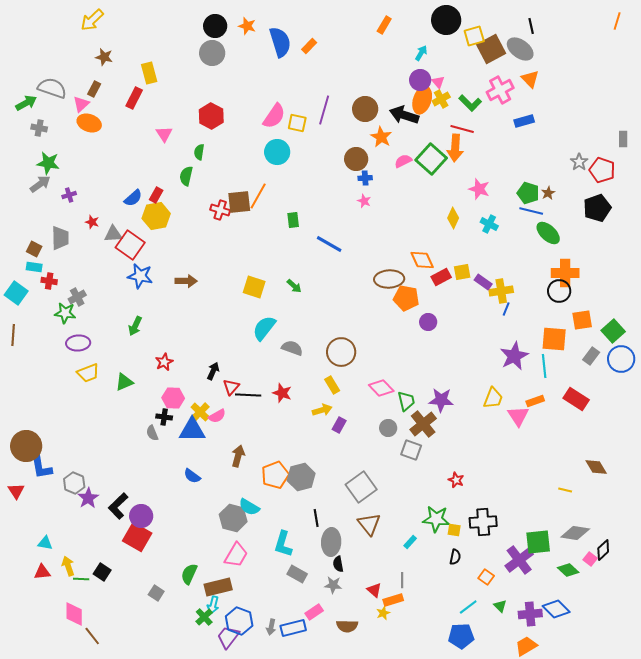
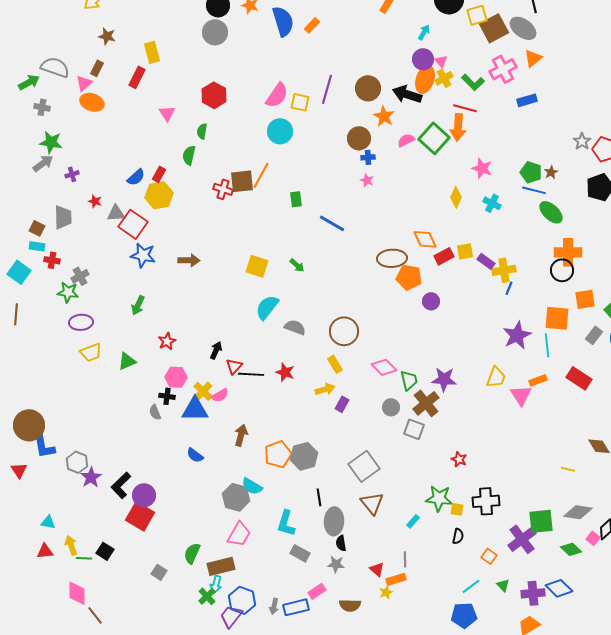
orange triangle: (530, 79) -> (533, 58), turned 36

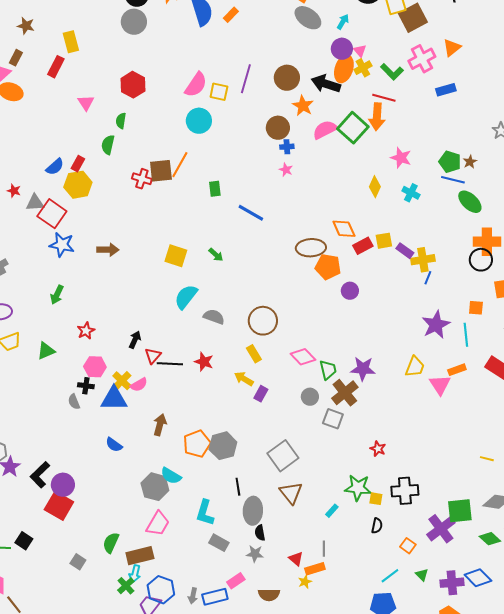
gray ellipse: (523, 28) -> (308, 18), moved
pink semicircle: (406, 140) -> (325, 130), size x1.4
orange square: (557, 318) -> (476, 308), size x0.6
yellow arrow: (325, 389) -> (244, 379), turned -132

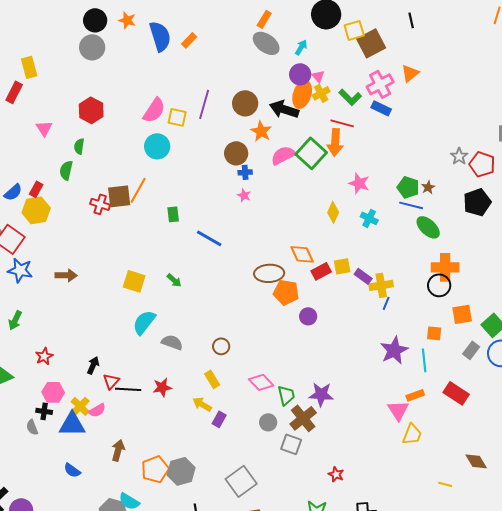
blue rectangle: (446, 90) -> (381, 108), moved, turned 42
brown circle: (263, 321) -> (221, 346), size x0.6
red star: (204, 362) -> (162, 387), turned -30
yellow trapezoid: (415, 367) -> (412, 434), moved

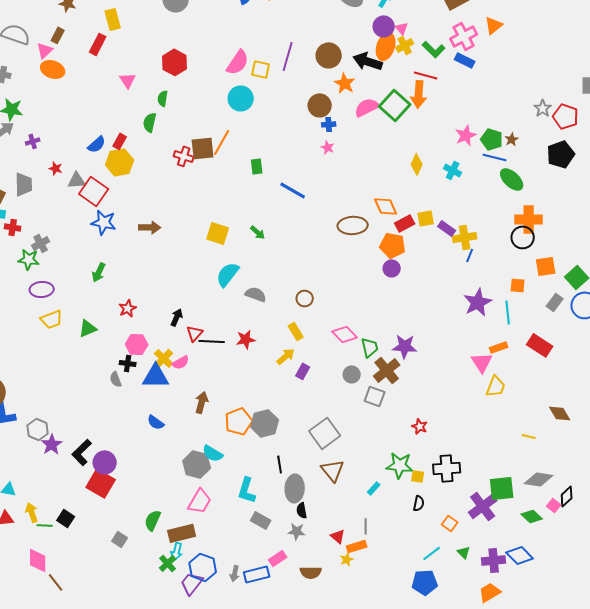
pink star: (359, 183) -> (466, 135), moved, turned 30
orange pentagon: (286, 292) -> (393, 245), moved
yellow arrow: (202, 404) -> (286, 356), turned 108

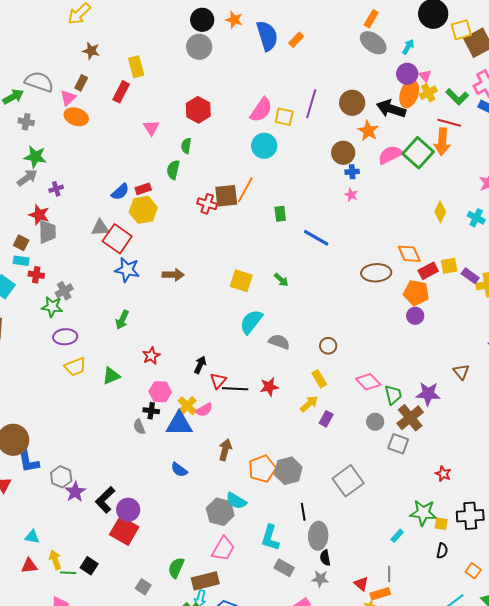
red rectangle: (120, 141) -> (143, 189), turned 42
red star: (56, 168) -> (39, 215), moved, size x1.5
brown triangle: (333, 470) -> (461, 372), moved, size x0.7

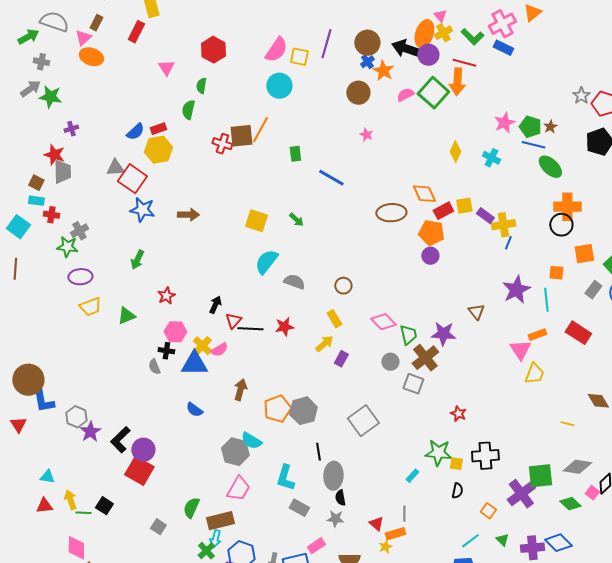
purple circle: (407, 74) -> (428, 55), moved
pink semicircle: (390, 155) -> (405, 95), size x0.7
blue cross: (352, 172) -> (367, 62), moved, turned -32
gray arrow: (27, 178) -> (30, 89), moved

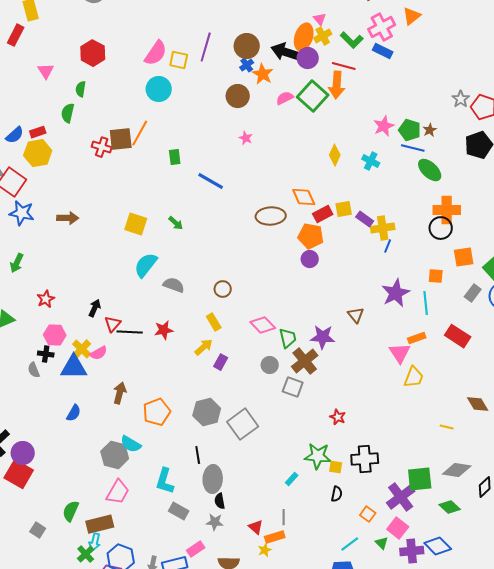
blue semicircle: (194, 410) -> (74, 413), turned -96
gray hexagon: (303, 411) -> (207, 412), moved
pink square: (592, 493) -> (398, 528), moved, size x1.5

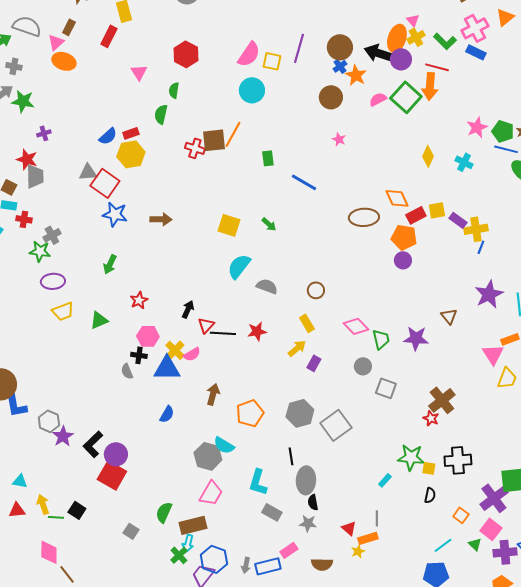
brown cross: (305, 361) -> (442, 400), moved

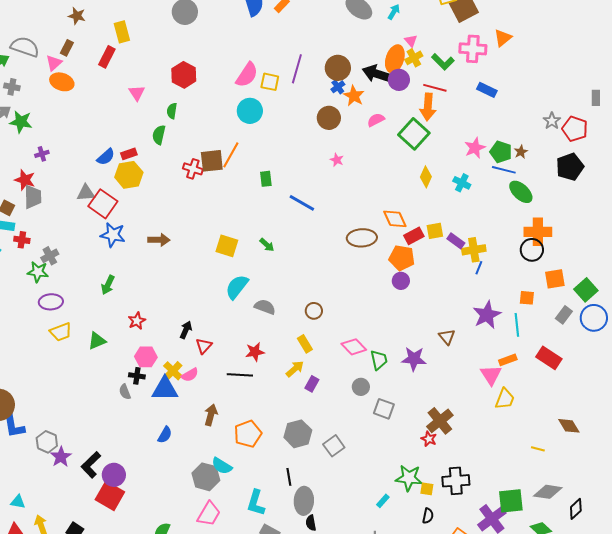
pink cross: (475, 28) -> (473, 49), turned 32
blue rectangle: (476, 52) -> (487, 90), moved
green square: (406, 97) -> (414, 134), moved
black line: (223, 333) -> (240, 375), moved
gray square: (336, 425) -> (334, 446), size x0.7

